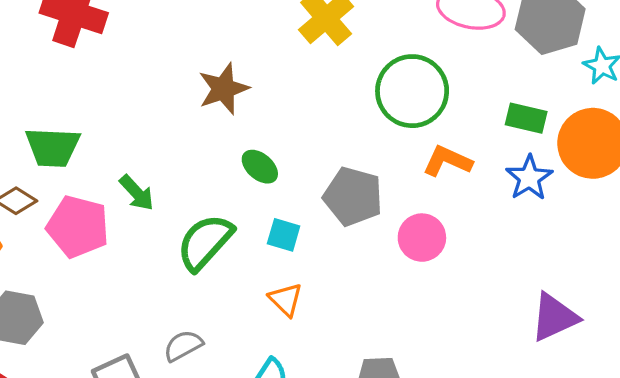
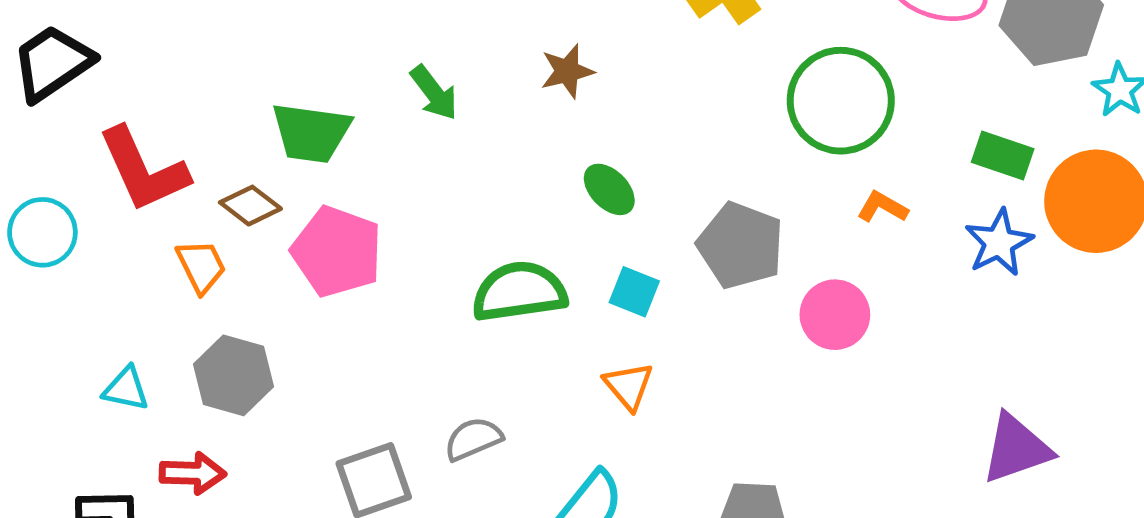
brown star: (223, 89) -> (567, 71), size x0.7
orange L-shape: (447, 161) -> (882, 207), size x0.7
green arrow: (137, 193) -> (434, 93), moved
green semicircle: (205, 242) -> (519, 292), turned 34

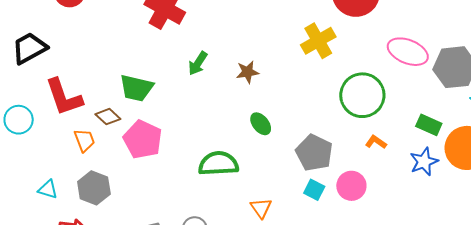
green arrow: (434, 93) -> (198, 63), moved, turned 65
cyan square: (634, 292) -> (314, 190), moved

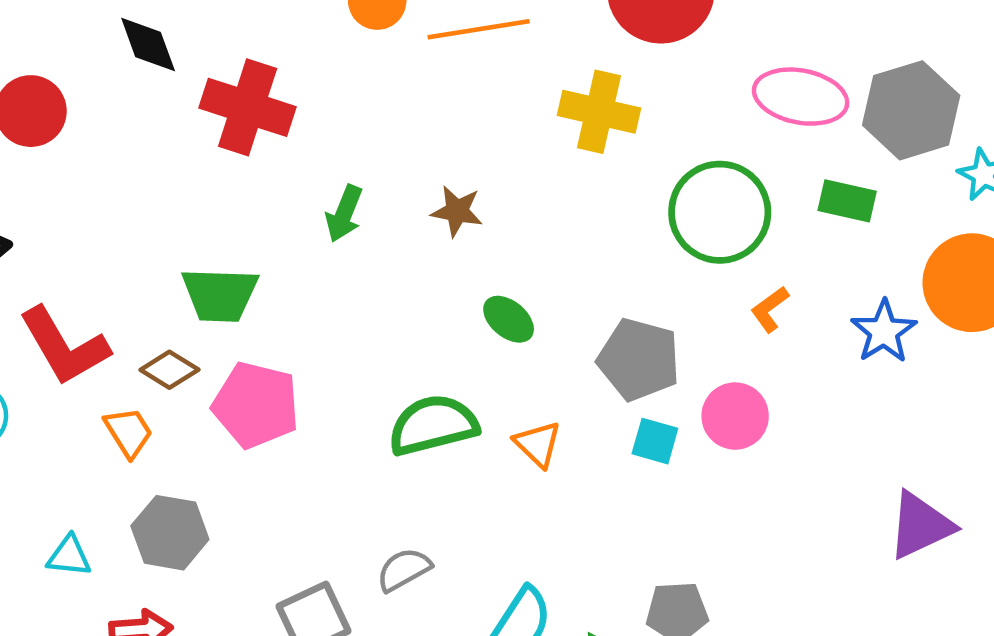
yellow cross: (318, 41) -> (599, 112), turned -36
brown star: (247, 72) -> (457, 211), turned 30
green rectangle: (429, 125) -> (847, 201), moved
orange L-shape: (376, 142) -> (770, 309), turned -60
orange triangle: (261, 208) -> (538, 444), moved

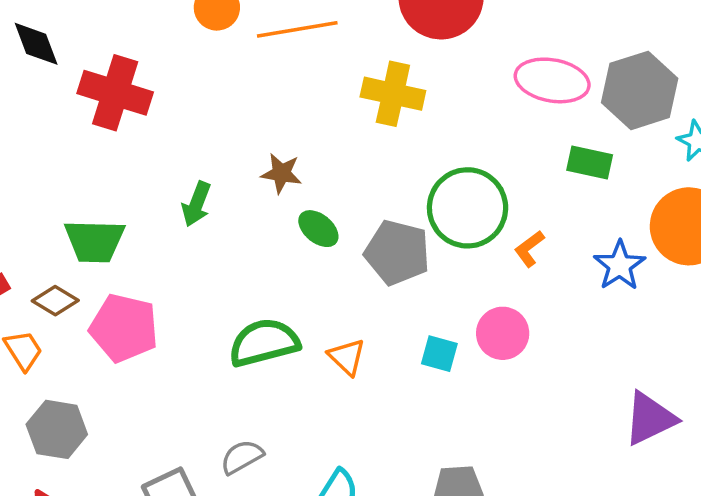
green circle: (720, 212) -> (468, 208), moved
green arrow: (344, 214) -> (196, 204), moved
green ellipse: (509, 319) -> (318, 229), moved
gray pentagon: (639, 360) -> (397, 253), moved

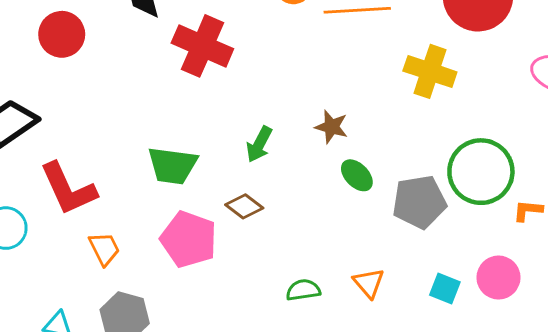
orange L-shape: (529, 249) -> (528, 211), turned 36
gray pentagon: (397, 253) -> (419, 202), turned -30
brown diamond: (55, 301) -> (244, 206), moved
green semicircle: (264, 343) -> (303, 290), moved, size x0.6

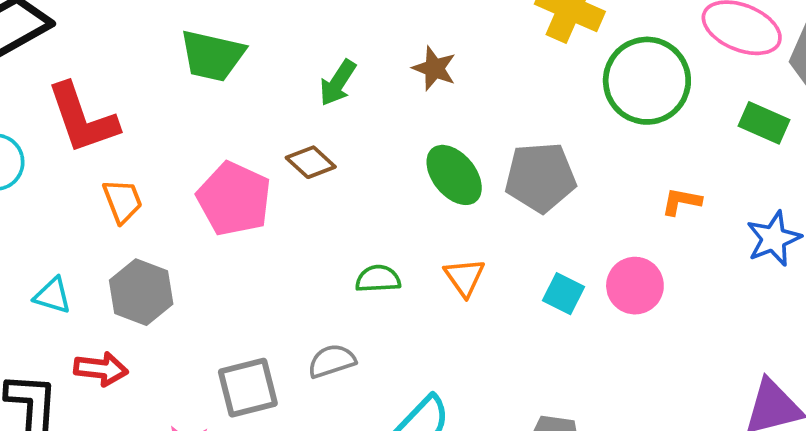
green trapezoid: (172, 166) -> (212, 56), moved
green circle: (481, 172) -> (647, 81), moved
green ellipse: (357, 175) -> (454, 175), moved, size x1.4

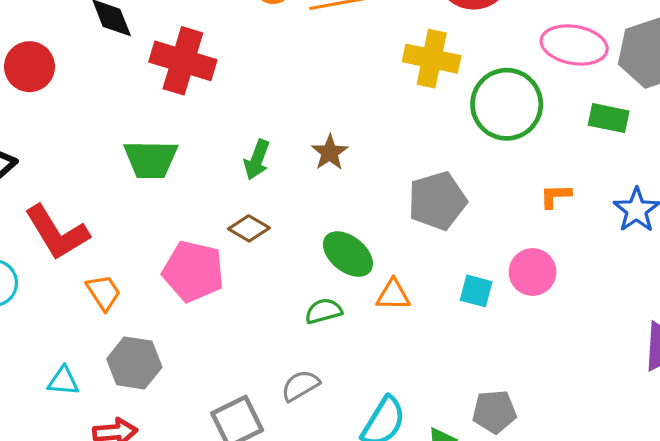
brown star: (434, 68) -> (330, 153), moved, turned 30
green ellipse: (454, 175) -> (348, 254), moved
orange triangle: (464, 277) -> (393, 295), turned -42

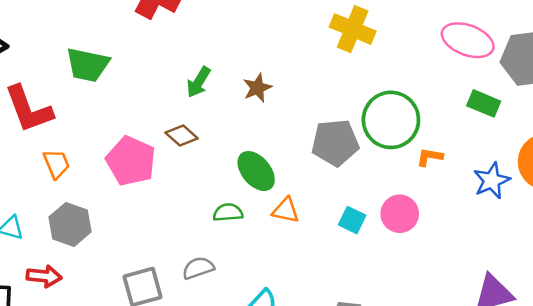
green circle: (507, 104) -> (391, 120), moved
green trapezoid: (151, 159) -> (88, 65), moved

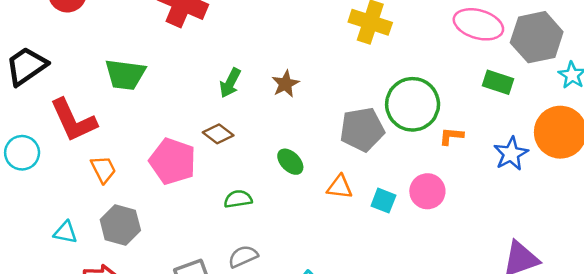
green ellipse: (256, 171) -> (290, 162), size x0.7
orange triangle: (286, 210) -> (340, 187), moved
green semicircle: (228, 212) -> (238, 199), moved

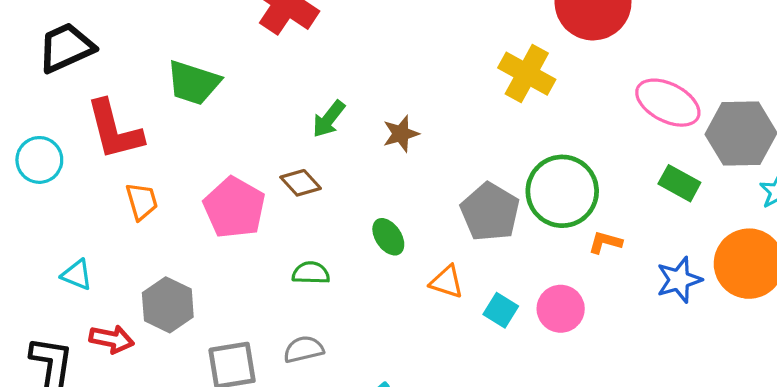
gray pentagon: (362, 129) -> (490, 212), turned 30
gray hexagon: (120, 225) -> (168, 305), moved

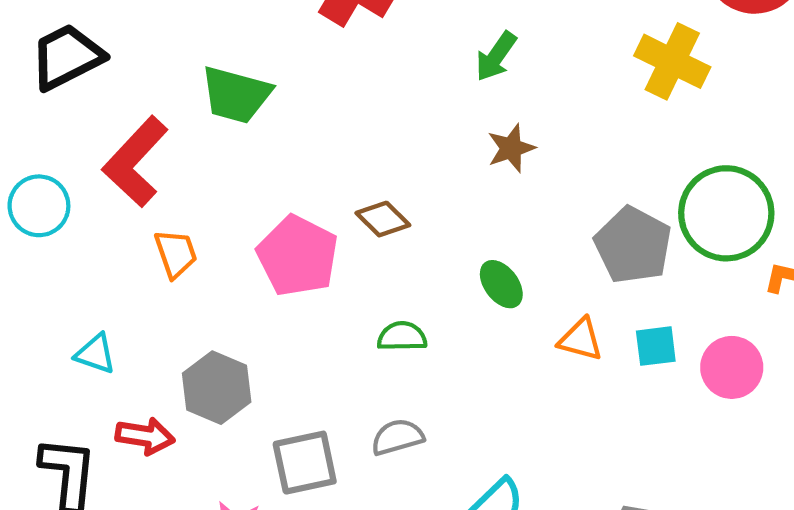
green arrow: (329, 119) -> (496, 56), moved
red L-shape: (114, 130) -> (135, 162), turned 60
cyan square: (501, 310) -> (656, 346), moved, turned -36

